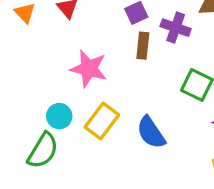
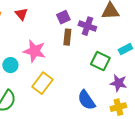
cyan circle: (59, 116) -> (10, 65), moved
blue semicircle: (151, 132) -> (86, 100), moved

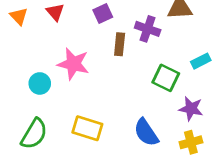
purple square: (63, 17) -> (103, 13), moved
yellow rectangle: (42, 83) -> (87, 128), moved, turned 70

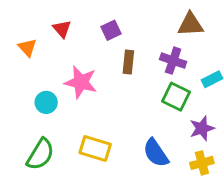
orange triangle: (19, 16) -> (27, 48), moved
purple cross: (148, 29) -> (173, 61), moved
purple star: (191, 109) -> (202, 128), turned -30

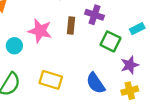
purple cross: (173, 61) -> (94, 15), moved
brown rectangle: (128, 62) -> (71, 25), moved

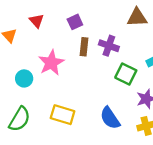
brown rectangle: (71, 25) -> (84, 47), moved
pink star: (40, 31) -> (51, 63), turned 30

